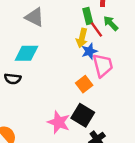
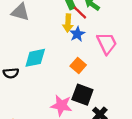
cyan diamond: (26, 53) -> (35, 58), moved
pink trapezoid: (103, 65) -> (107, 43), moved

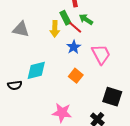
yellow arrow: (68, 23) -> (55, 29), moved
black square: (82, 95) -> (112, 97), moved

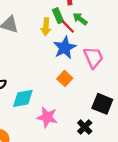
blue star: (74, 47) -> (65, 48), size x1.5
cyan diamond: (36, 70) -> (23, 98), moved

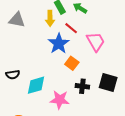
red line: (68, 27) -> (71, 28), moved
blue star: (65, 48) -> (59, 44), moved
black cross: (85, 127) -> (82, 86), moved, turned -32

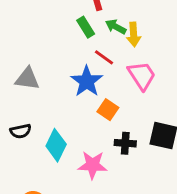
yellow arrow: (50, 18) -> (134, 34), moved
gray triangle: (17, 20) -> (27, 79), moved
cyan diamond: (36, 85) -> (56, 145), turned -45

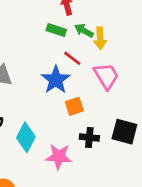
green rectangle: (86, 27) -> (56, 30), turned -42
orange square: (108, 110) -> (74, 106), turned 36

